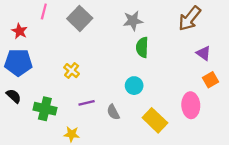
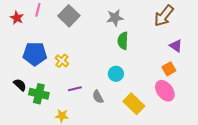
red star: (19, 31) -> (17, 18), moved
blue pentagon: (18, 62) -> (35, 54), moved
orange square: (210, 80) -> (169, 69), moved
black semicircle: (14, 96) -> (20, 85), moved
pink ellipse: (191, 105) -> (165, 91), turned -35

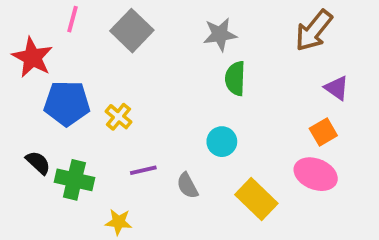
red star: (17, 18) -> (32, 57), moved, size x1.5
pink ellipse: (165, 91) -> (316, 174), turned -30

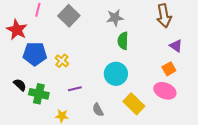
brown arrow: (314, 31) -> (164, 16), turned -50
cyan circle: (222, 142) -> (116, 74), size x1.5
gray semicircle: (187, 186) -> (98, 110), moved

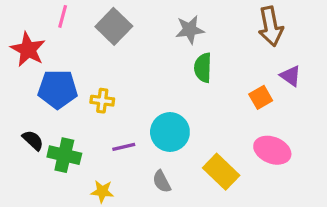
yellow cross: (62, 61) -> (102, 101), turned -32
orange square: (169, 69) -> (261, 97), moved
cyan circle: (116, 74) -> (170, 132), moved

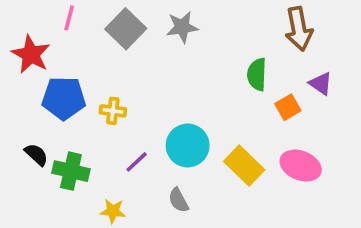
gray star: (190, 30) -> (182, 27), moved
green semicircle: (203, 68) -> (257, 74), moved
purple line: (124, 147) -> (137, 162), turned -30
yellow rectangle: (221, 172) -> (244, 166), moved

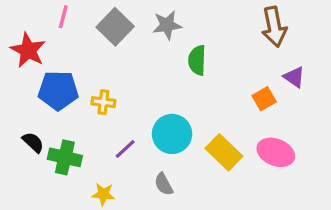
green semicircle: (257, 74) -> (197, 60), moved

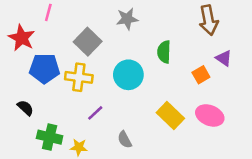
gray square: (115, 27) -> (88, 42), moved
green semicircle: (197, 60) -> (164, 52), moved
yellow cross: (103, 102) -> (79, 77), size x1.5
cyan circle: (172, 134) -> (128, 75), moved
green cross: (65, 157) -> (50, 137), moved

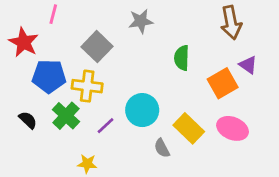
cyan circle: (128, 75) -> (142, 110), moved
orange square: (201, 75) -> (223, 83), size x1.5
green cross: (50, 137) -> (66, 116), moved, turned 30
gray semicircle: (125, 140) -> (162, 148), moved

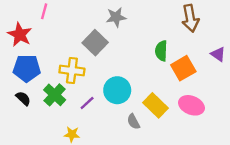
gray square: (97, 47) -> (95, 43), moved
green semicircle: (182, 58) -> (161, 51), moved
purple triangle: (248, 65) -> (218, 54), moved
blue pentagon: (49, 76) -> (27, 68), moved

